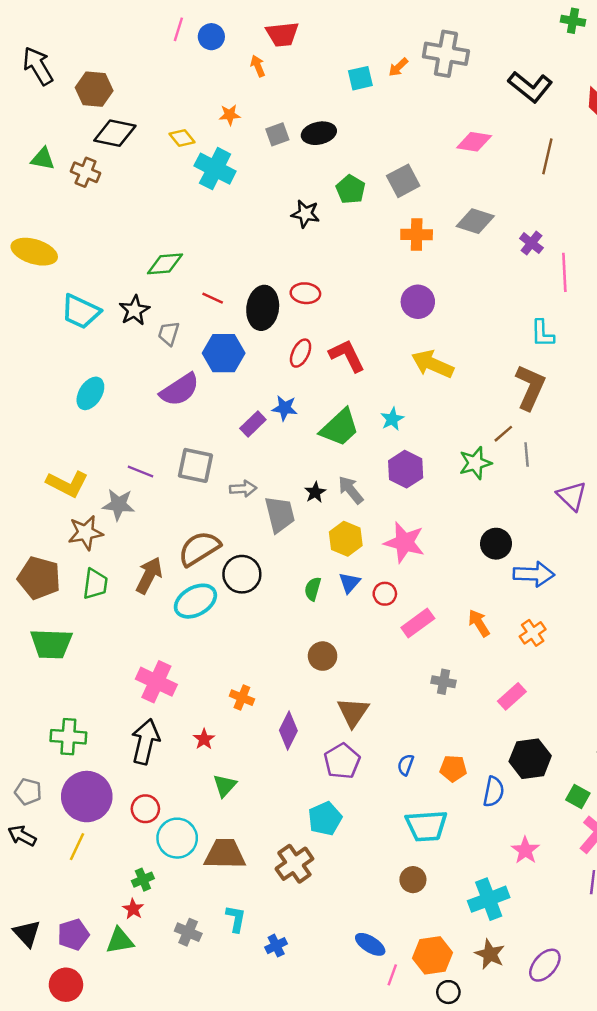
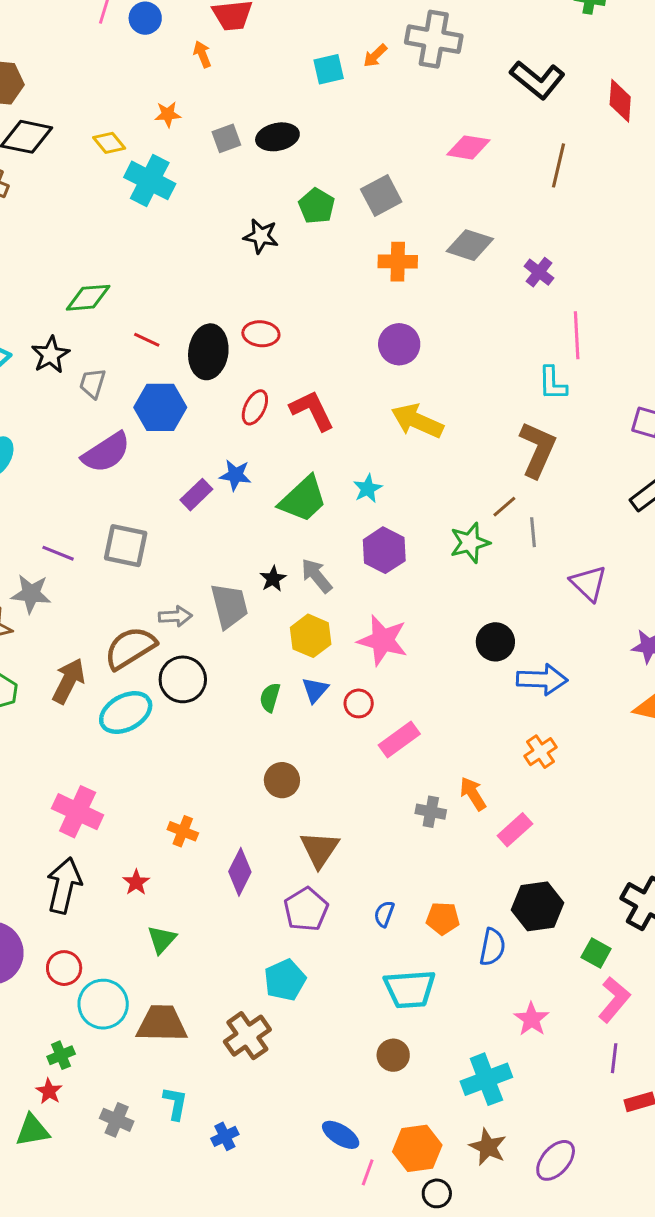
pink line: (564, 272) -> (577, 335), moved
gray arrow: (243, 489) -> (175, 616), moved
orange arrow: (479, 623) -> (473, 794), moved

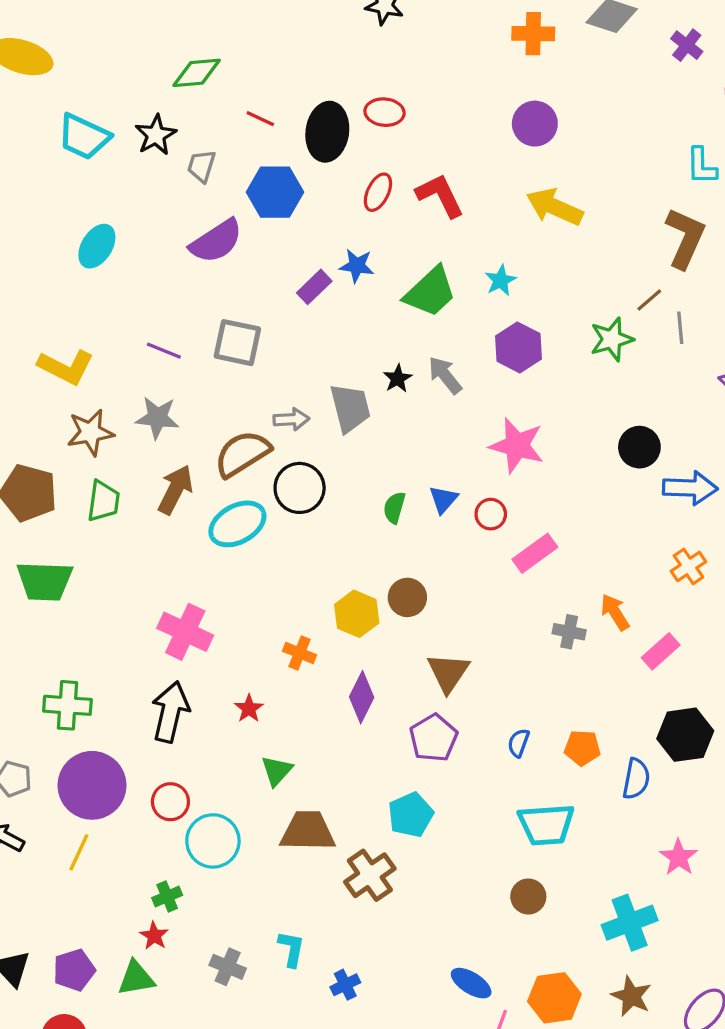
gray star: (31, 594) -> (157, 418), moved
yellow hexagon: (311, 636) -> (357, 614), moved
brown trapezoid: (162, 1024) -> (308, 831), moved

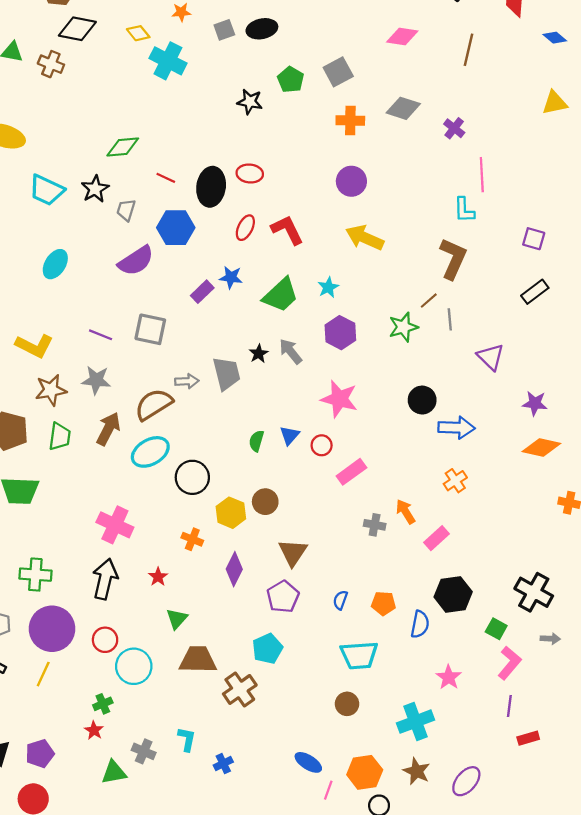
black circle: (300, 488) -> (192, 477), moved
green triangle: (136, 978) -> (114, 772), moved

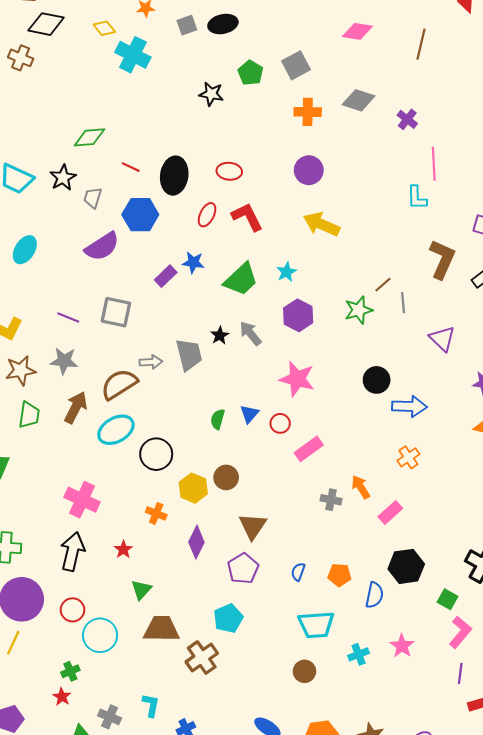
red ellipse: (250, 174) -> (229, 171), moved
brown L-shape: (453, 259) -> (442, 259), moved
cyan cross: (415, 722) -> (359, 654), moved, size x0.6

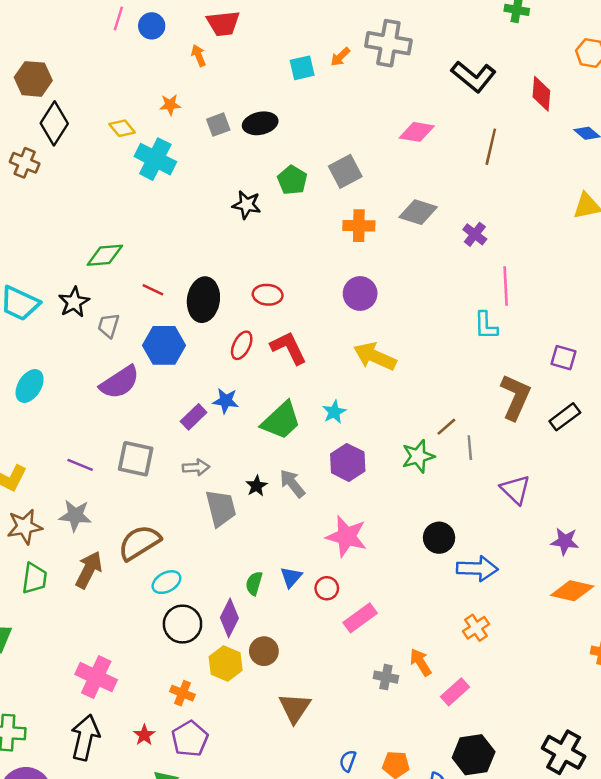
black diamond: (46, 24) -> (54, 123), turned -69
gray arrow: (151, 362) -> (196, 467), moved
cyan ellipse: (116, 430) -> (166, 582), moved, size x0.7
purple diamond: (196, 542) -> (229, 618), moved
purple pentagon: (243, 569) -> (190, 739), moved

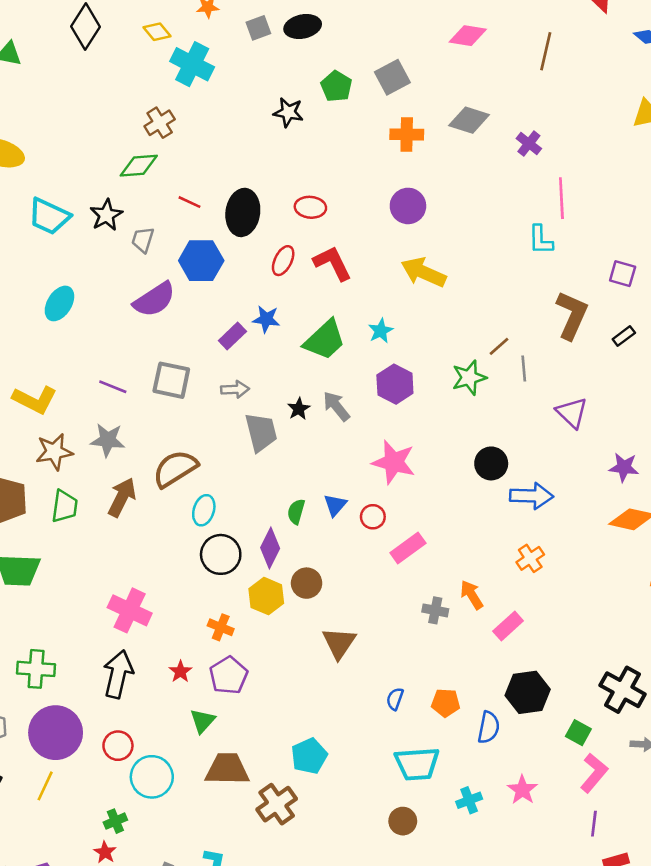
brown cross: (25, 163) -> (160, 123), moved, turned 36
black rectangle: (565, 417) -> (624, 336), size x0.7
cyan ellipse: (166, 582) -> (204, 510), turned -44

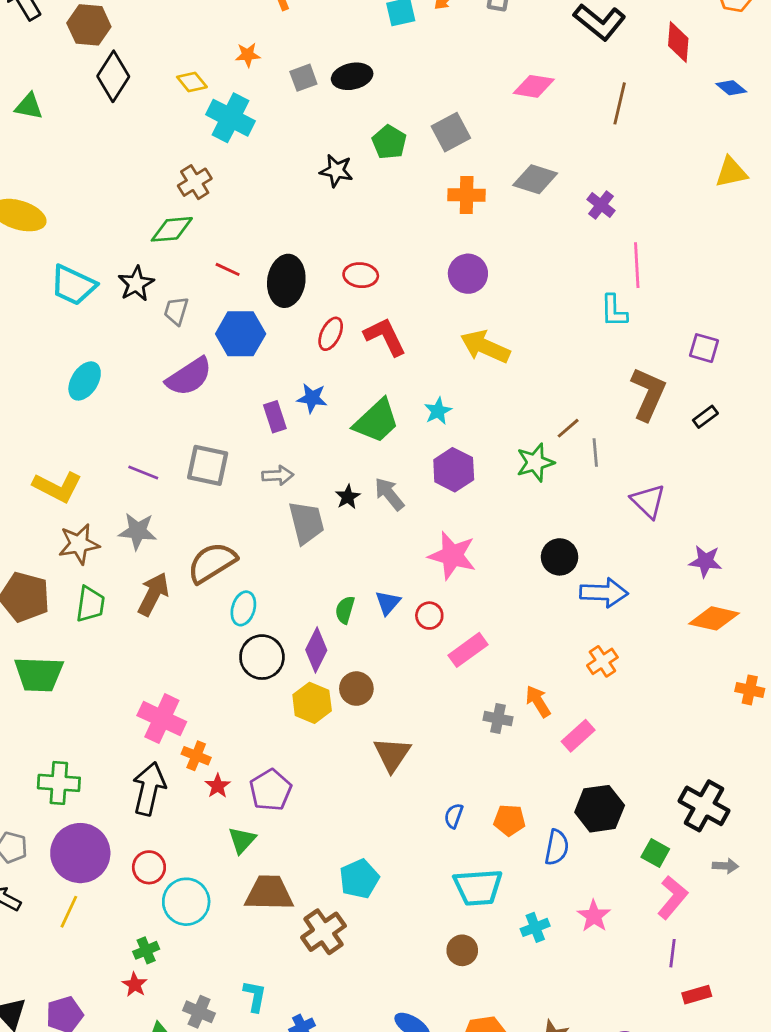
purple rectangle: (232, 336) -> (275, 417), turned -64
orange cross: (221, 627) -> (196, 756), moved

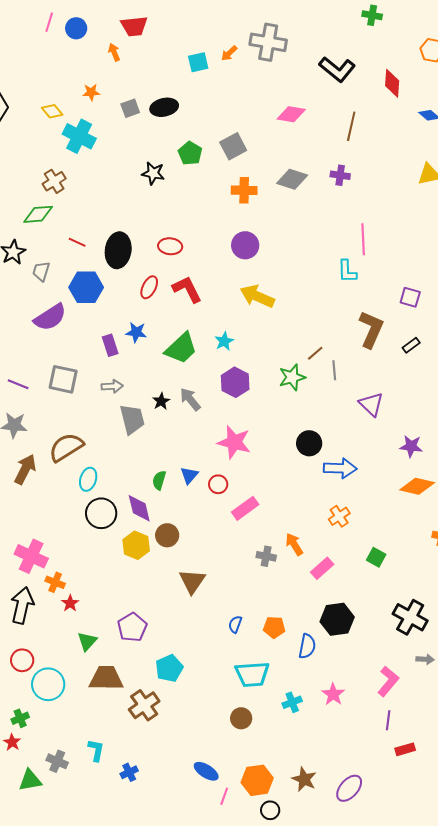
purple cross: (601, 205) -> (340, 175), moved, turned -30
purple diamond: (316, 650) -> (139, 508), turned -40
purple pentagon: (271, 790) -> (132, 627), moved
green square: (655, 853) -> (376, 557), moved

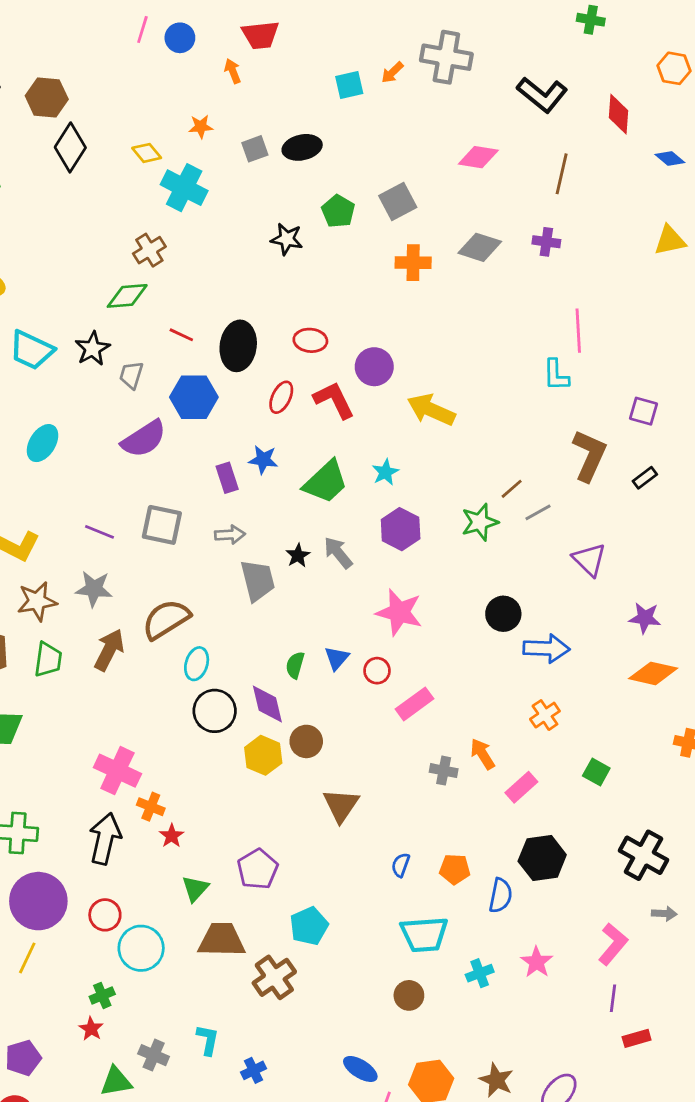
purple circle: (245, 245) -> (374, 367), moved
gray line: (334, 370) -> (538, 512), turned 66

